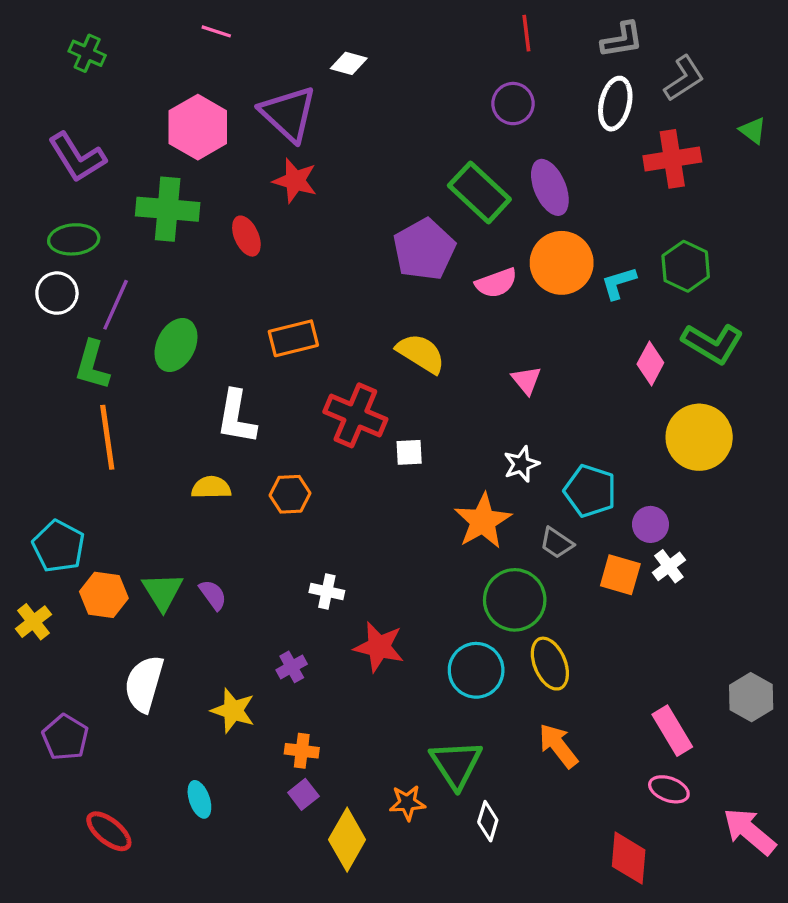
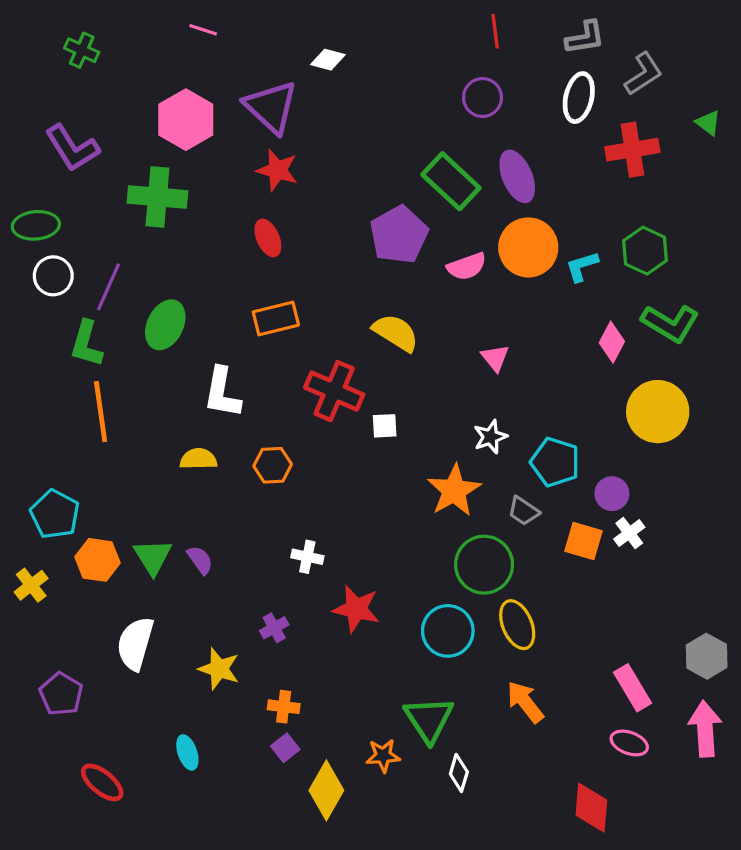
red ellipse: (246, 236) -> (268, 238), moved
green ellipse: (74, 239) -> (36, 225), moved
pink arrow: (749, 831) -> (705, 729), moved, turned 46

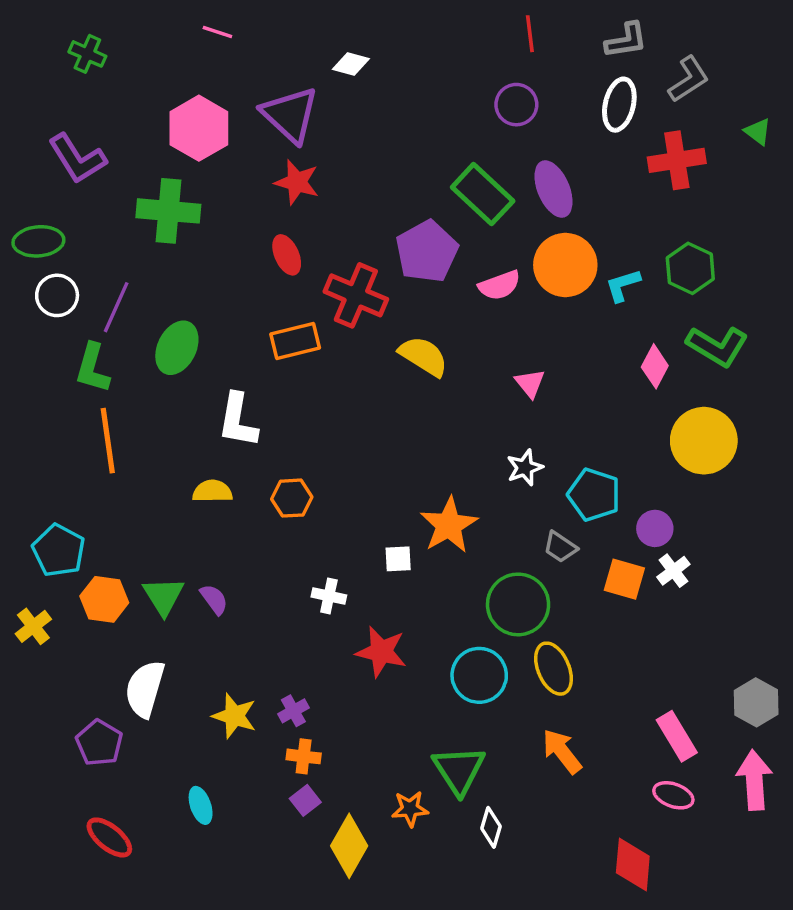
red cross: (334, 391) -> (356, 295), moved
white square: (385, 426) -> (398, 559), moved
orange star: (454, 490) -> (449, 525), moved
purple cross: (274, 628) -> (293, 711), moved
purple pentagon: (61, 694) -> (99, 743), moved

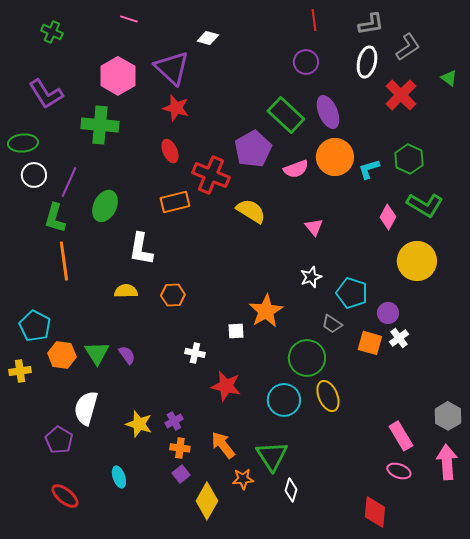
red cross: (677, 160) -> (401, 95), turned -36
yellow cross: (33, 626) -> (20, 371), turned 30
orange arrow: (562, 751) -> (223, 445), moved

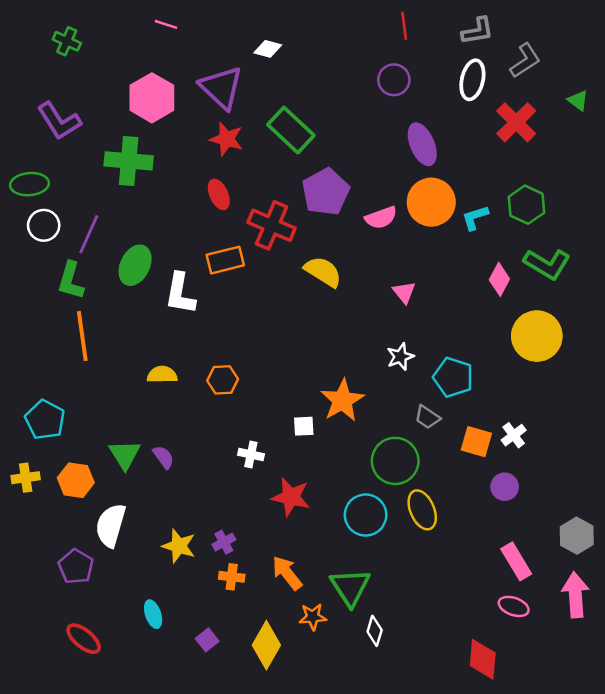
green rectangle: (286, 115) -> (291, 130), moved
white L-shape: (141, 249) -> (180, 294), moved
purple circle: (388, 313) -> (505, 487), moved
orange hexagon: (62, 355) -> (76, 480), moved
purple square: (181, 474) -> (207, 640), moved

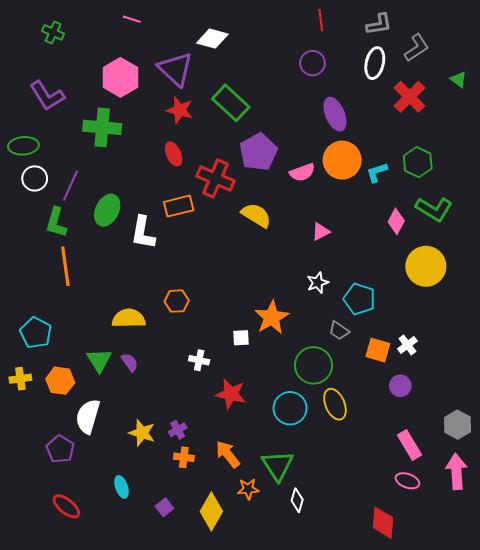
white diamond: (268, 49) -> (212, 39), size x1.4
pink triangle: (404, 292) -> (321, 232), turned 42
yellow semicircle: (162, 375) -> (129, 318), moved, size x1.4

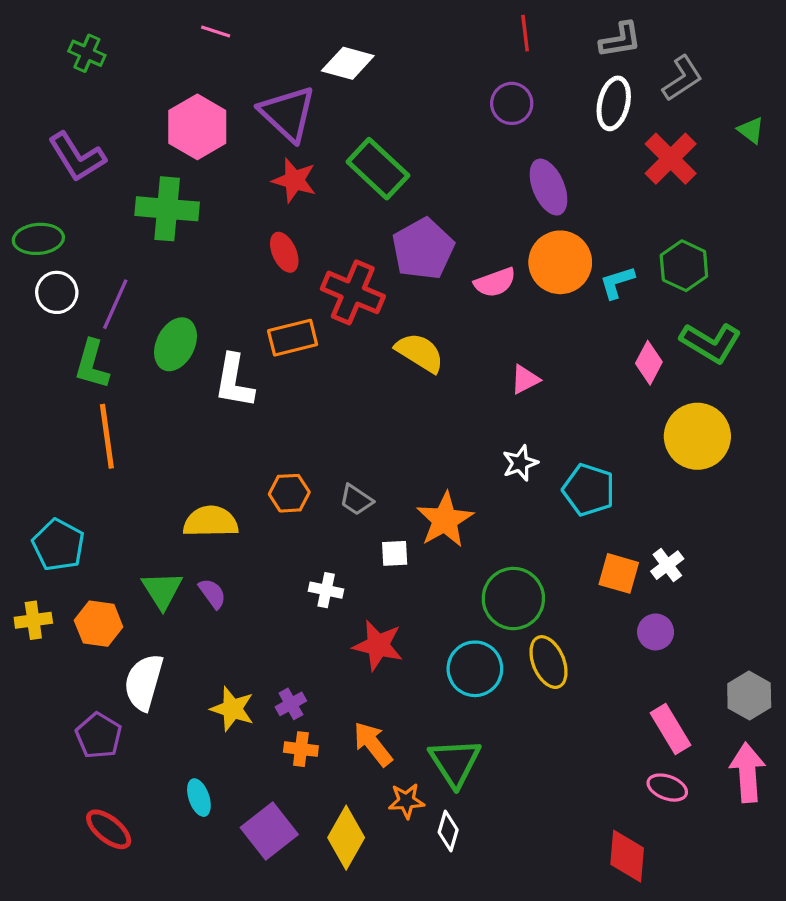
gray trapezoid: (339, 331) -> (356, 500), moved
white diamond: (297, 500) -> (448, 831), moved
purple square: (164, 507) -> (269, 831), size x1.8

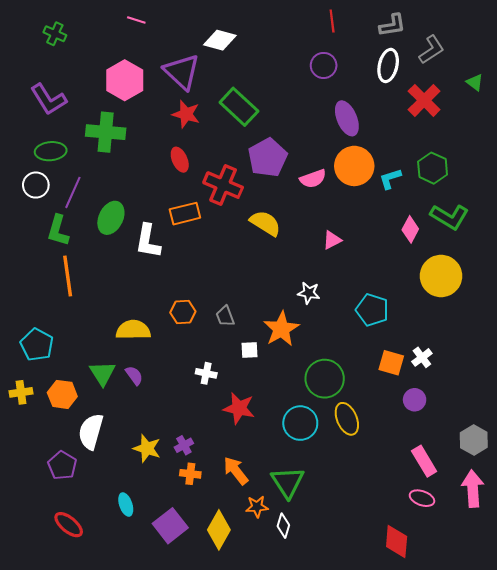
green ellipse: (38, 239) -> (51, 151), moved
white star: (520, 463) -> (309, 293), moved, turned 30
gray trapezoid: (356, 500) -> (225, 316), turned 35

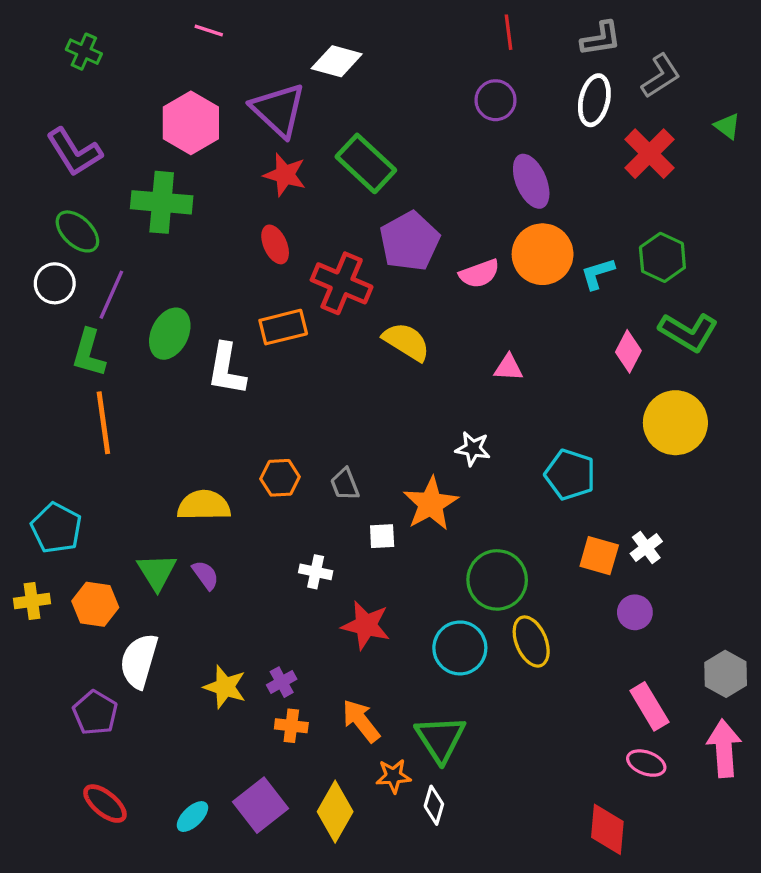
green ellipse: (51, 151) -> (77, 231), turned 48
pink triangle: (332, 240) -> (508, 368), turned 30
cyan ellipse: (126, 505) -> (192, 817), moved, turned 65

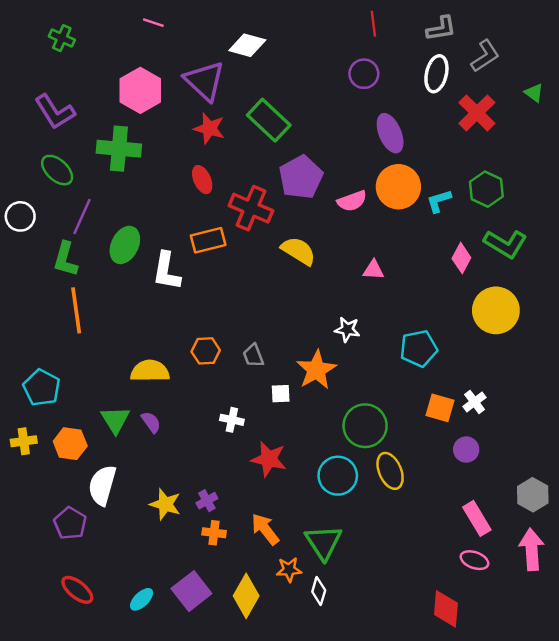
white circle: (55, 283) -> (20, 216), moved
cyan pentagon: (570, 475) -> (419, 348), turned -30

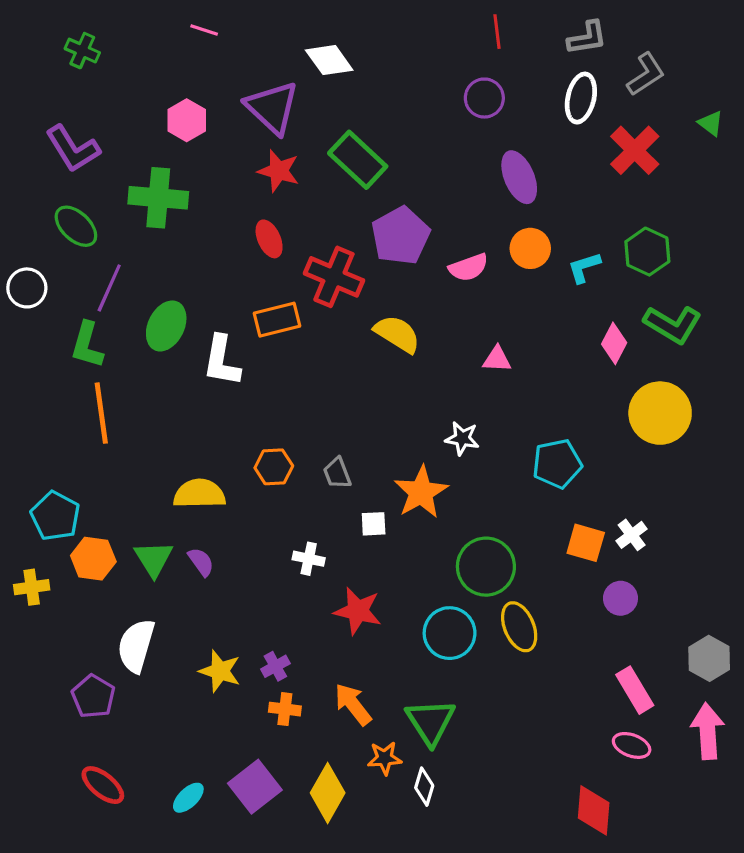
white diamond: (247, 45) -> (329, 60), turned 39
pink hexagon: (140, 90) -> (187, 120), size x0.7
orange circle: (398, 187) -> (530, 248), size x0.7
orange hexagon: (70, 444) -> (93, 559), moved

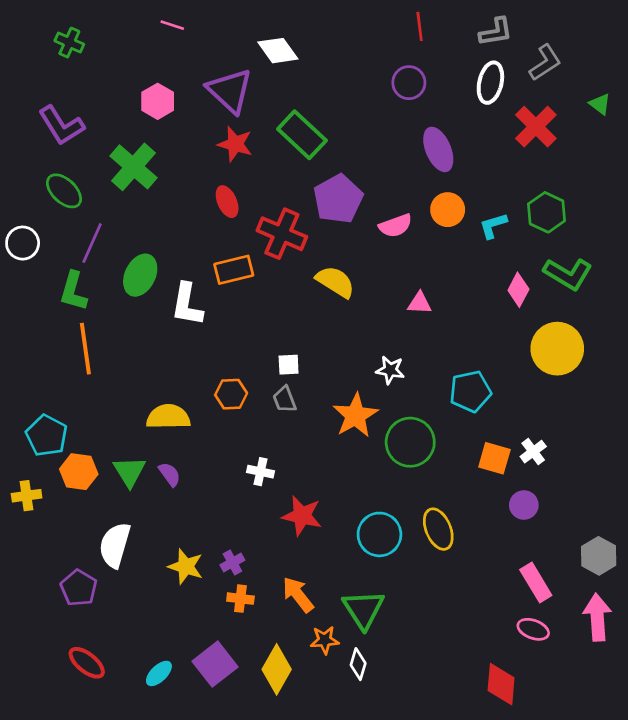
green cross: (158, 198) -> (134, 167), turned 36
white square: (374, 524) -> (289, 365), moved
green circle: (486, 567) -> (410, 442), moved

